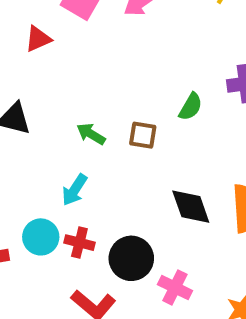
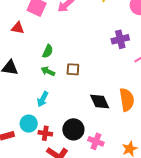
red triangle: (38, 39) -> (18, 28), turned 40
green semicircle: (191, 107) -> (48, 51), moved
red cross: (79, 243) -> (45, 133), moved

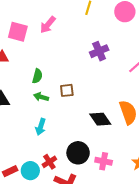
purple cross: (120, 39) -> (99, 51), moved
cyan circle: (29, 124) -> (30, 171), moved
red cross: (45, 133) -> (49, 162), turned -32

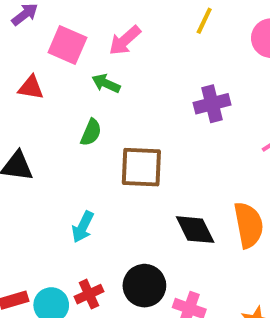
brown square: (67, 90) -> (141, 167), size x1.6
green arrow: (41, 97) -> (106, 83), moved

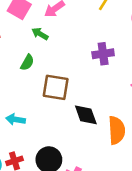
cyan arrow: (83, 227) -> (16, 119), turned 66
black diamond: (195, 230) -> (86, 115), moved

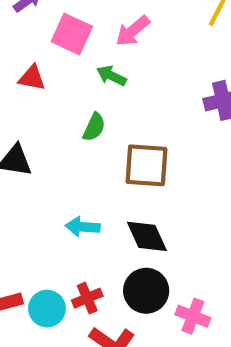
black diamond: (86, 115) -> (147, 236), moved

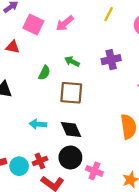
green arrow: (111, 76) -> (72, 61), moved

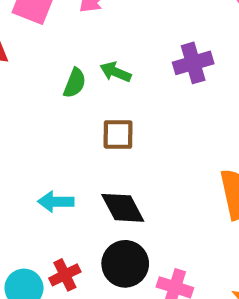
green semicircle: (44, 73) -> (75, 83), moved
brown square: (71, 93) -> (118, 135), size x0.7

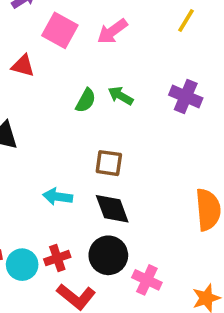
purple cross: (193, 63) -> (186, 96), turned 32
brown square: (118, 135) -> (109, 163), moved

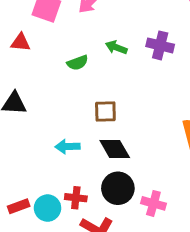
green arrow: (121, 96) -> (116, 47), moved
green semicircle: (86, 101) -> (78, 63), turned 50
red cross: (57, 258) -> (76, 198), turned 35

